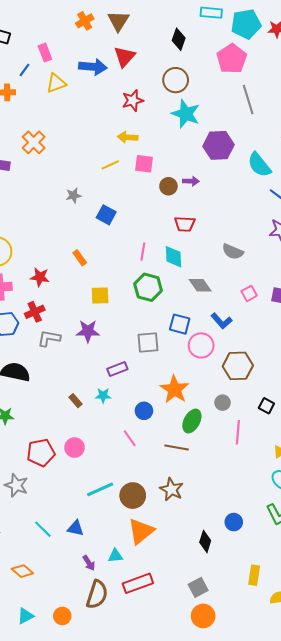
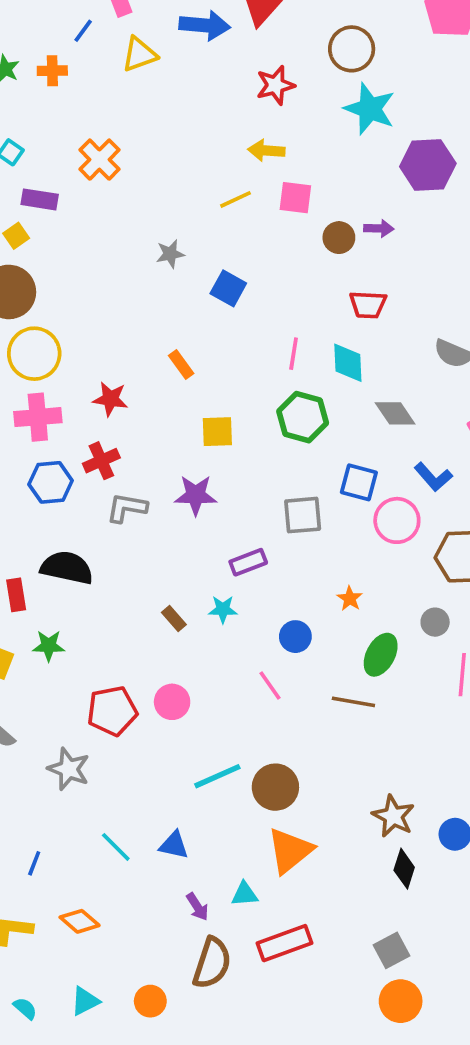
orange star: (175, 389) -> (350, 598), size x0.5
brown star: (171, 489) -> (393, 816), moved

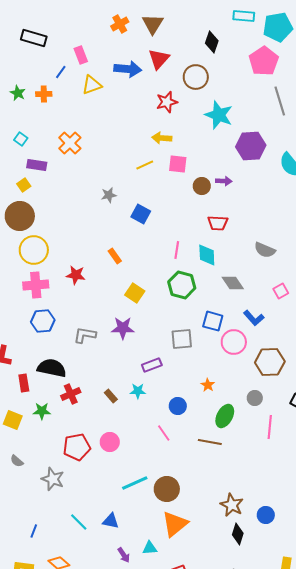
brown circle: (352, 49) -> (196, 77), moved
yellow square: (217, 432) -> (135, 293), turned 36
red cross: (101, 461) -> (71, 394), moved

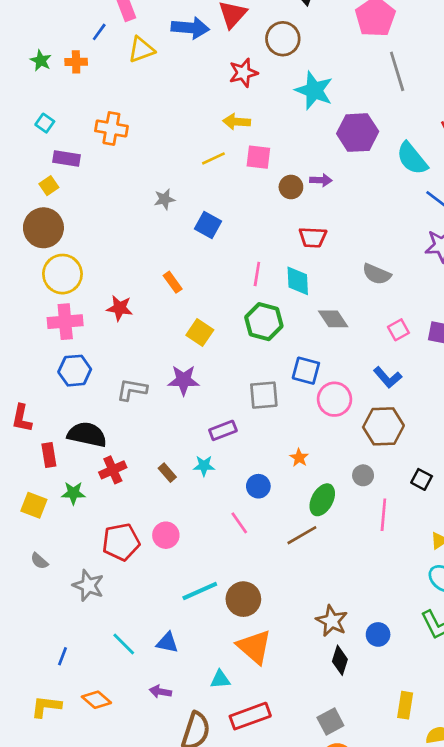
orange cross: (70, 143) -> (111, 129), turned -35
blue L-shape: (254, 318) -> (388, 377), moved
brown line: (210, 442) -> (302, 535), turned -40
orange triangle: (175, 524) -> (254, 647), turned -40
purple arrow: (124, 555) -> (160, 692), moved, turned 133

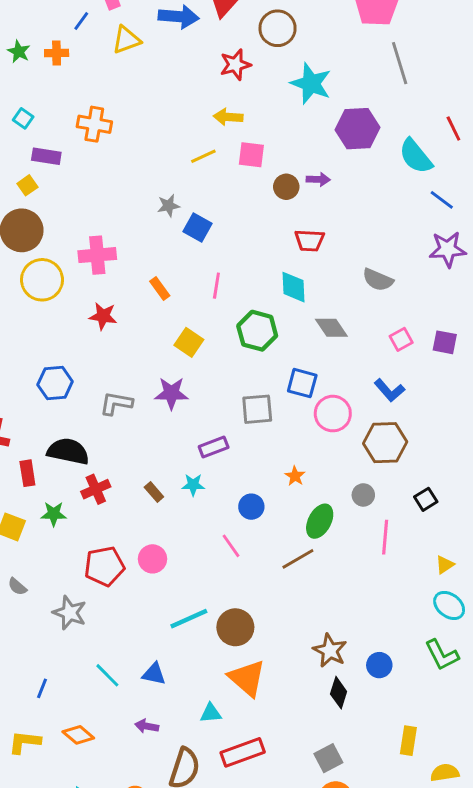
gray star: (164, 199) -> (168, 206), moved
pink line: (257, 274) -> (216, 286), moved
pink cross: (65, 322) -> (97, 255), moved
black square: (422, 479) -> (426, 499), turned 30

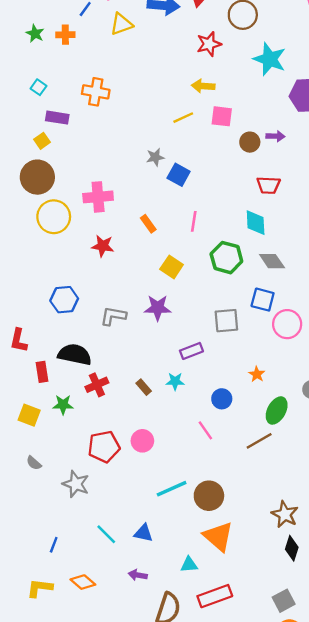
gray diamond: (331, 328) -> (272, 261), moved

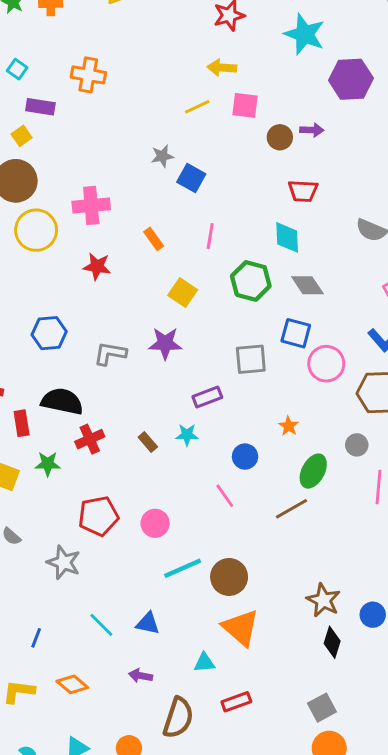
pink circle: (142, 441) -> (155, 523), moved
red rectangle: (215, 596) -> (236, 702), size x0.7

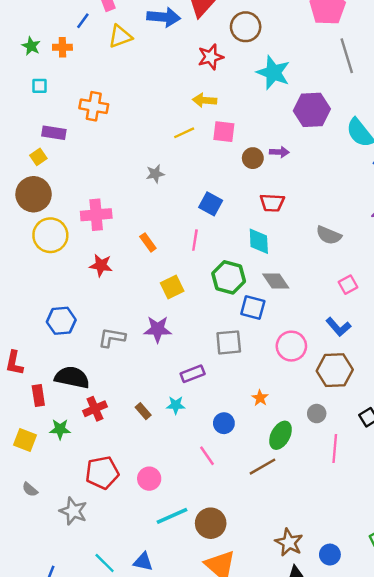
cyan square: (17, 69) -> (40, 86), moved, turned -35
blue square: (191, 178) -> (211, 204), moved
yellow square: (183, 293) -> (172, 287), turned 30
blue square: (296, 333) -> (253, 308), moved

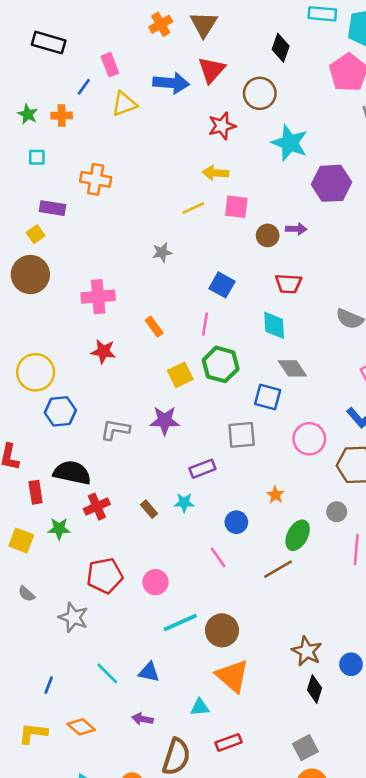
yellow circle: (50, 235) -> (36, 372), moved
green hexagon: (229, 277) -> (221, 364), moved

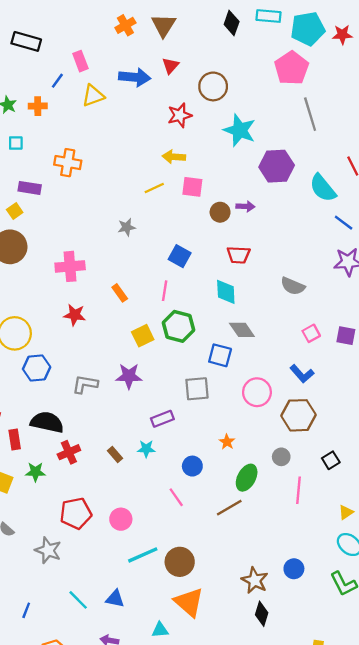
black diamond: (281, 48) -> (232, 23), moved
red triangle: (212, 70) -> (170, 66), size x0.7
blue circle: (351, 664) -> (294, 569), moved

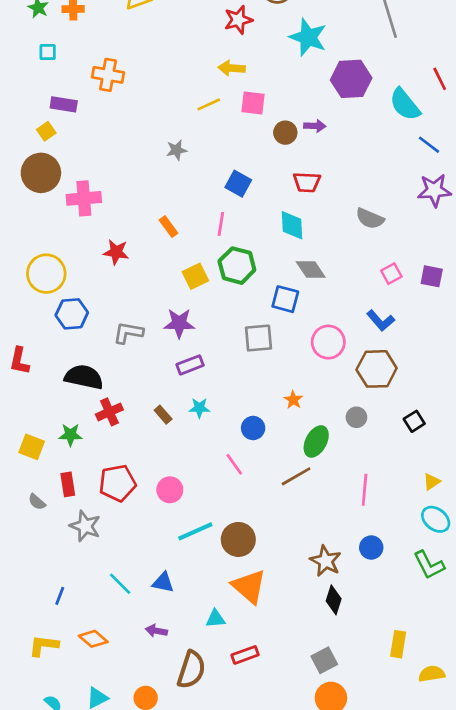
pink cross: (70, 266) -> (84, 198), moved
purple rectangle: (162, 419) -> (190, 365), moved
red rectangle: (15, 440) -> (68, 484), moved
pink line: (299, 490) -> (365, 490), moved

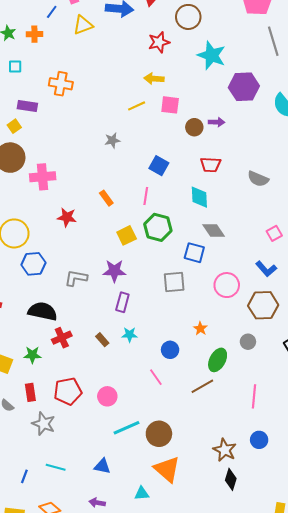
gray semicircle: (370, 219) -> (258, 179), moved
purple rectangle: (190, 365) -> (122, 302), turned -54
cyan line: (120, 584) -> (56, 467), moved, turned -30

